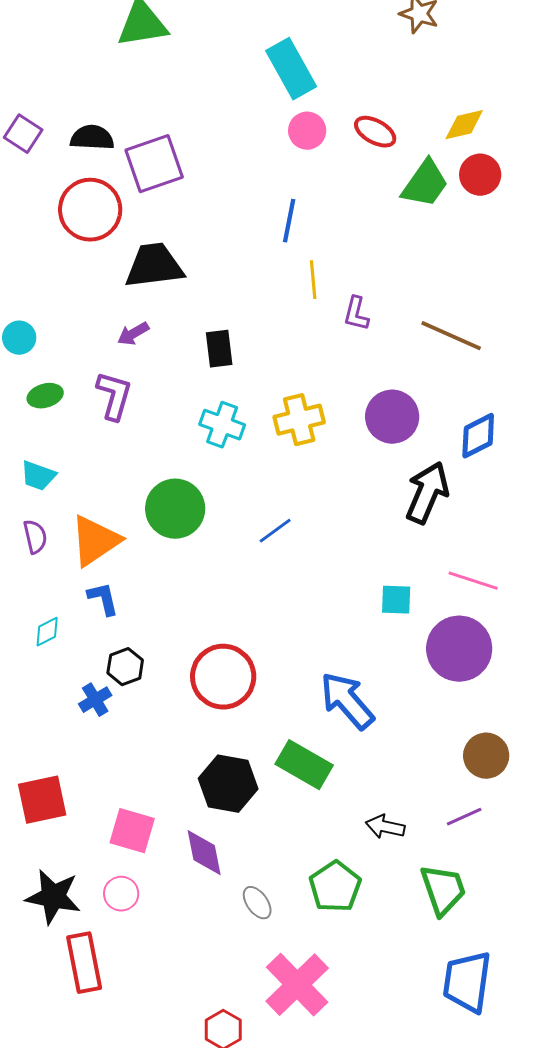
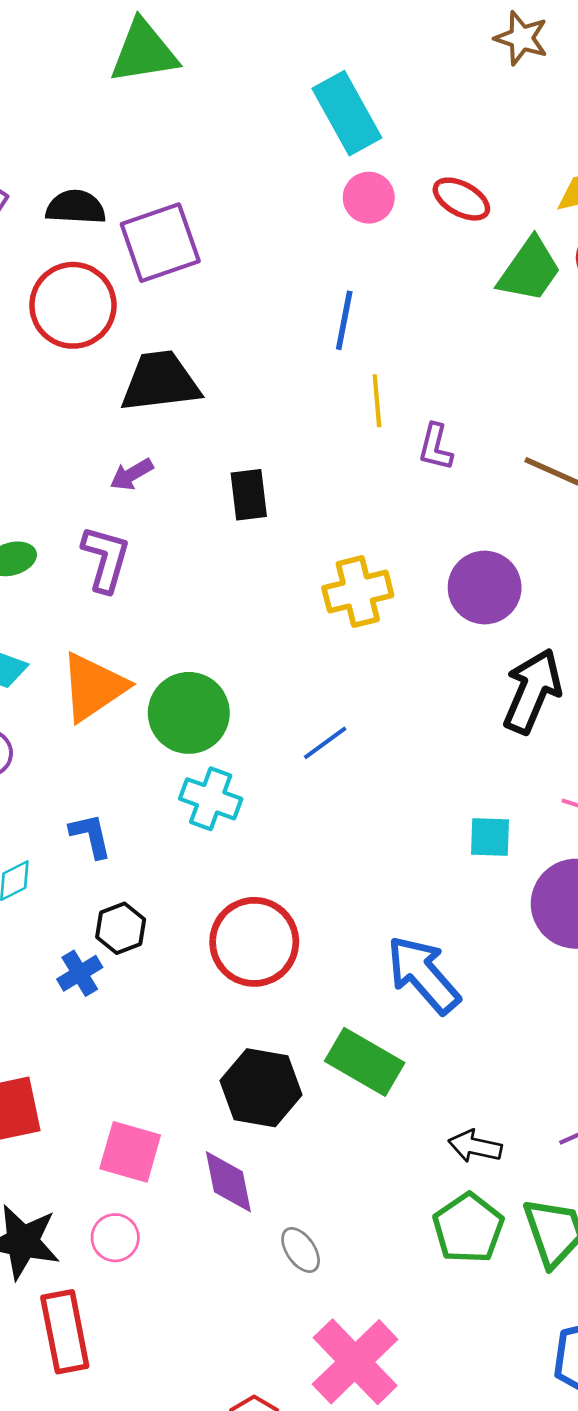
cyan cross: (222, 425) -> (211, 799), moved
orange triangle: (95, 541) -> (93, 687), moved
green pentagon: (335, 887) -> (468, 1228), moved

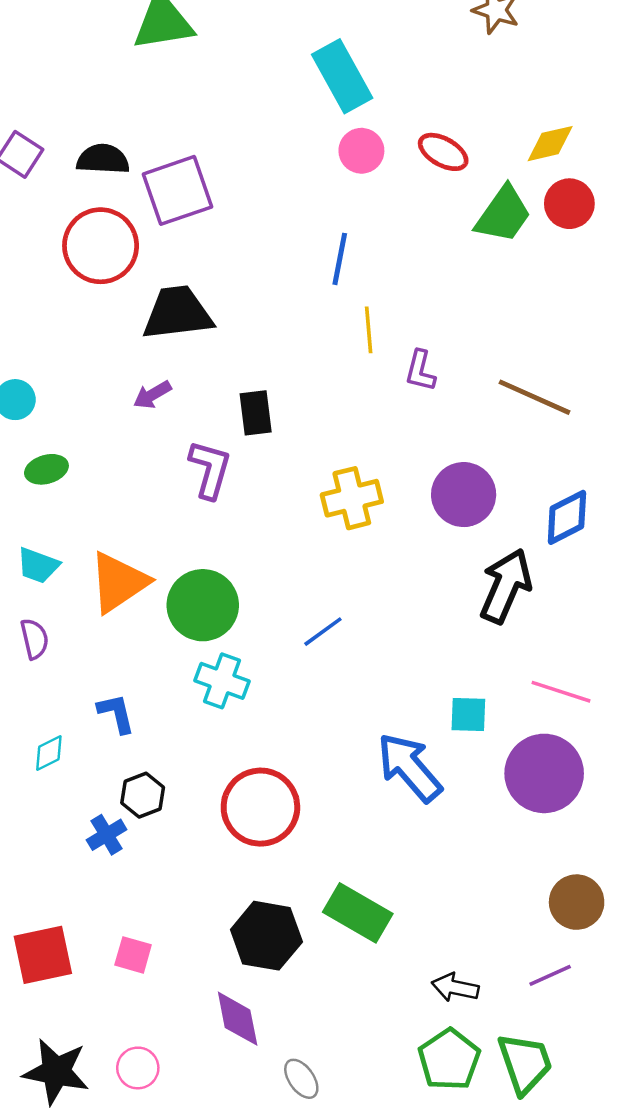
purple L-shape: (106, 559) -> (210, 469), moved
blue arrow: (423, 975) -> (409, 767), moved
pink square: (130, 1152) -> (133, 955), moved, size x0.7

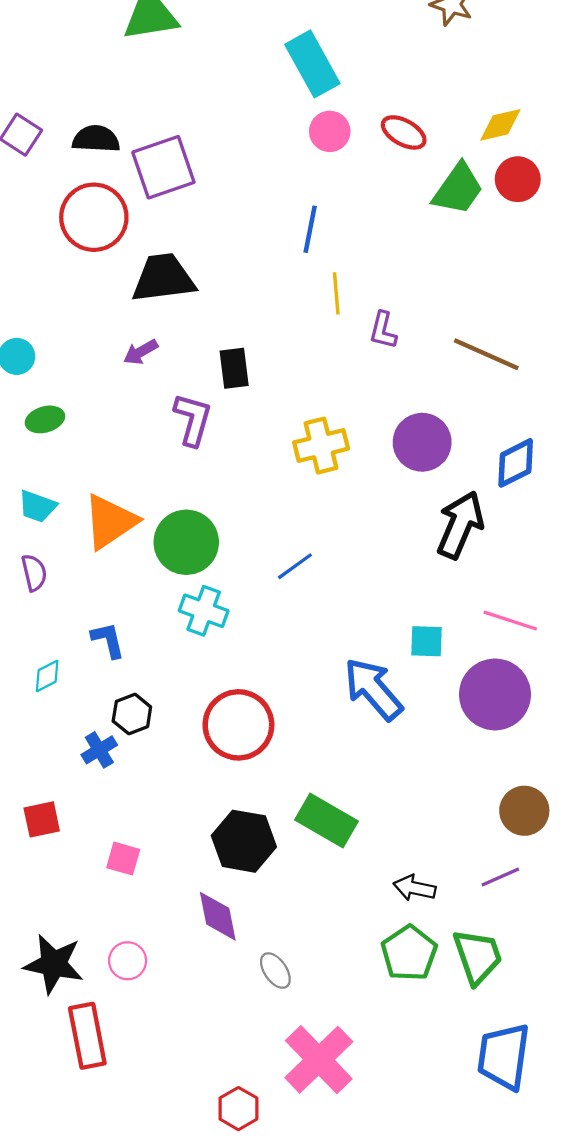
red square: (43, 955) -> (42, 819), moved, size x0.7

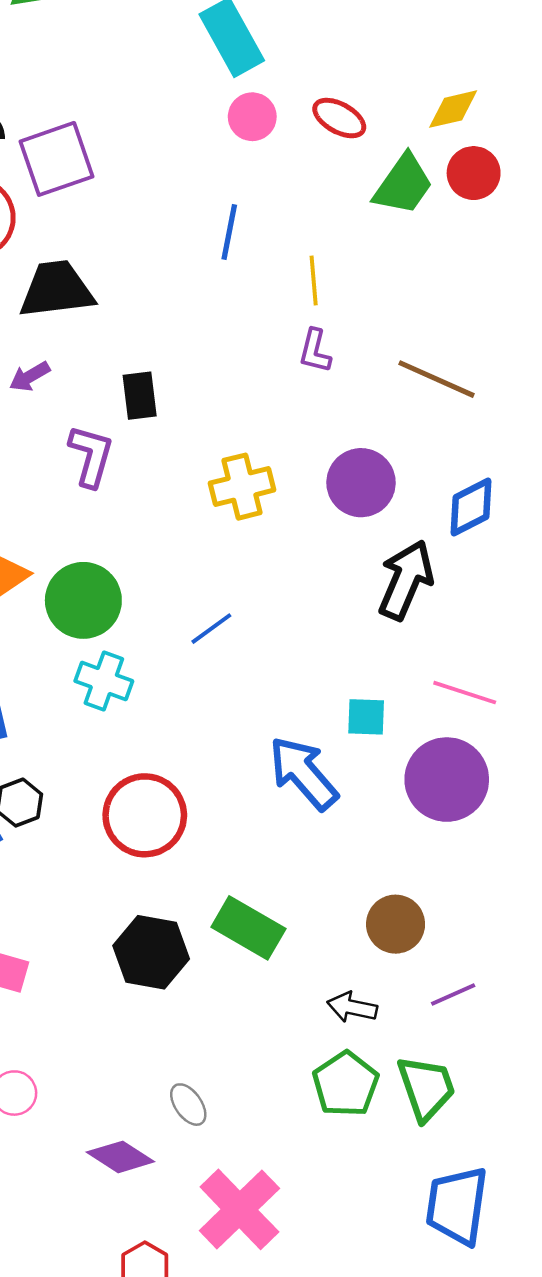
yellow line: (336, 293) -> (314, 281), moved
brown circle: (524, 811) -> (396, 924), moved
purple diamond: (218, 916) -> (120, 1157), moved, turned -46

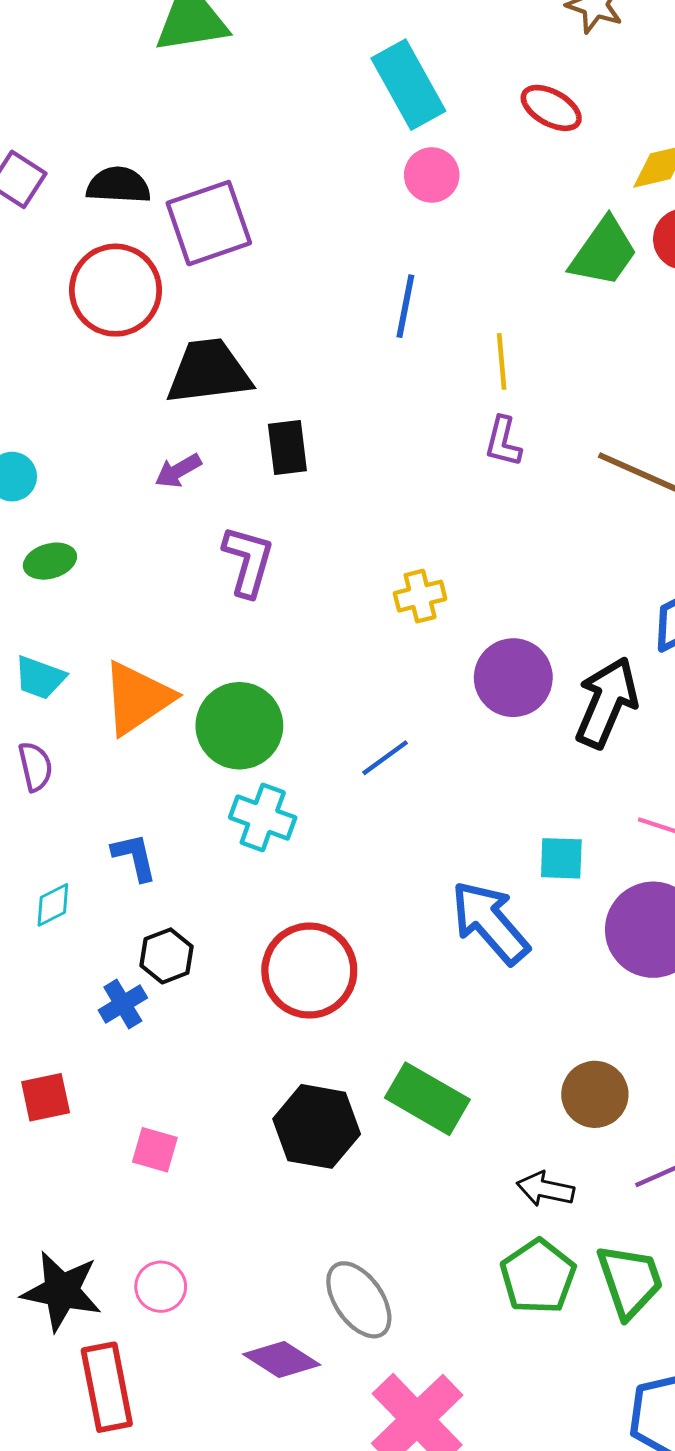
red ellipse: (339, 118) -> (551, 108), moved
black rectangle: (140, 396) -> (287, 447), moved
purple circle: (361, 483) -> (513, 678), moved
yellow cross: (242, 487) -> (420, 596), size x0.7
gray ellipse: (188, 1105) -> (359, 1300), size x1.6

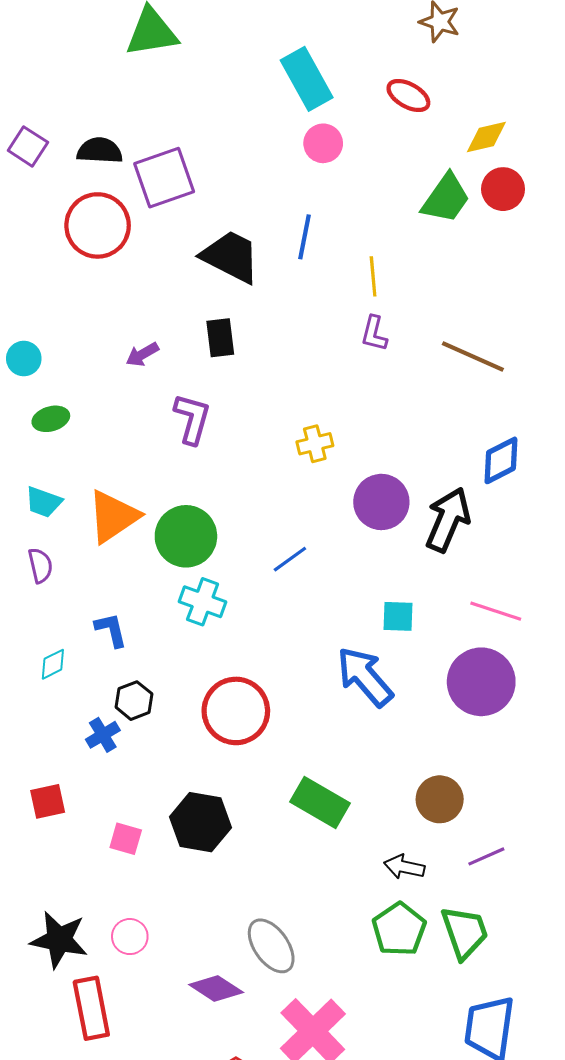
black trapezoid: (209, 372) -> (231, 257), moved, turned 34
cyan square: (561, 858) -> (398, 616), moved
black hexagon: (317, 1126) -> (200, 822), moved

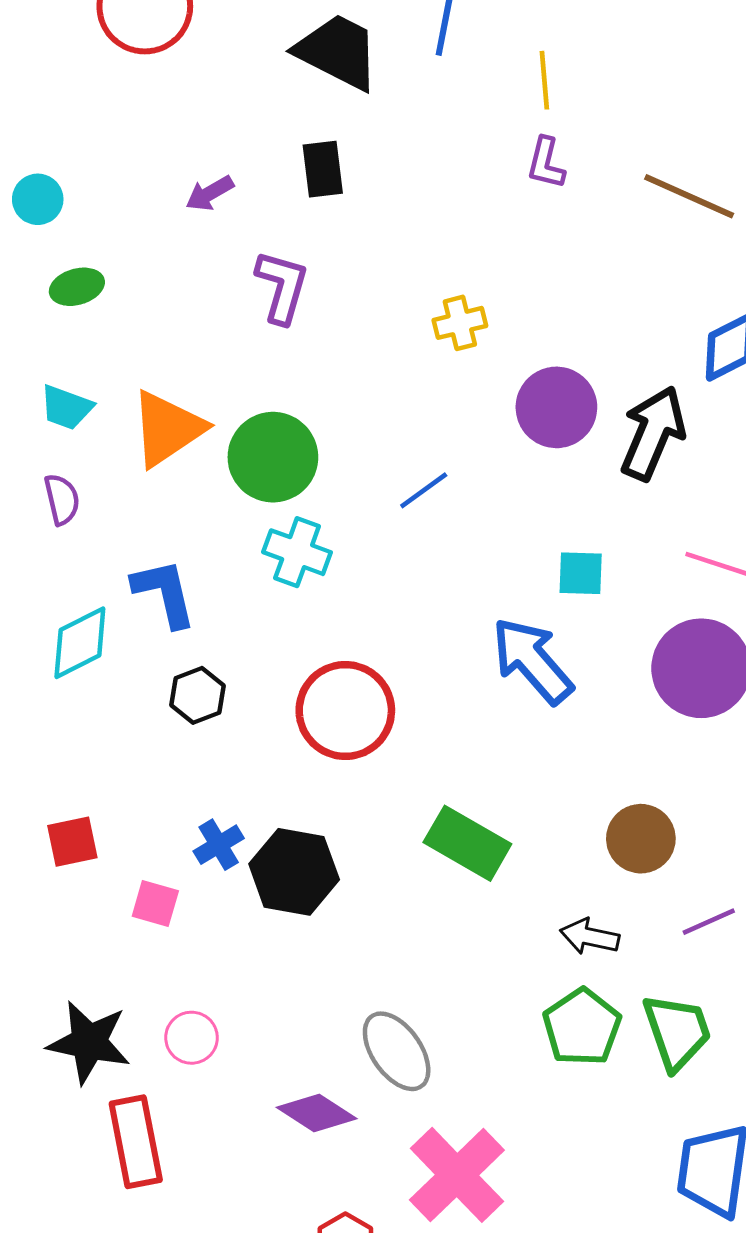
blue L-shape: (111, 630) -> (164, 593), size x1.4
cyan diamond: (53, 664) -> (80, 643), size x1.6
blue cross: (103, 735) -> (219, 845), moved
pink square: (126, 839) -> (155, 903), moved

